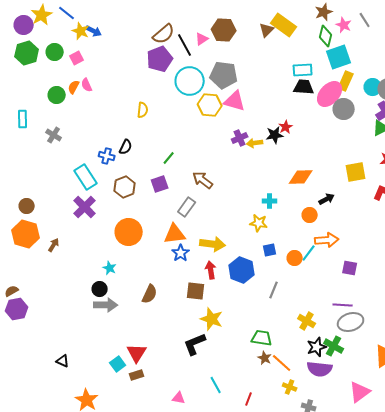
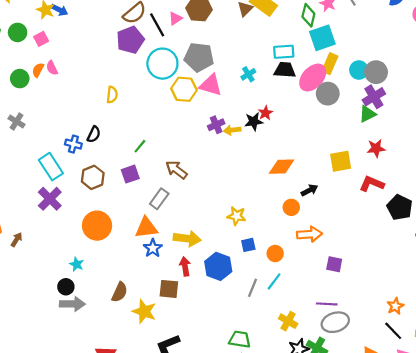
cyan cross: (270, 201) -> (248, 74), moved, turned -32
cyan line: (309, 253) -> (274, 281), moved
yellow star: (212, 319) -> (144, 311), moved

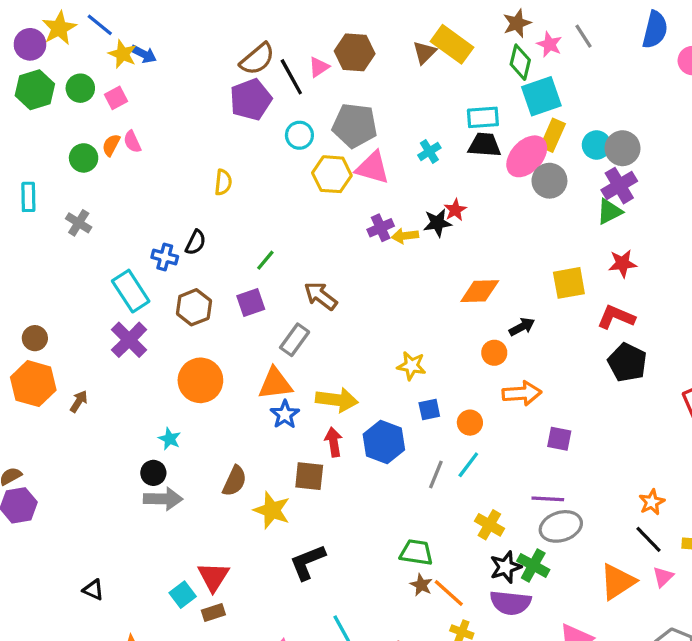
cyan circle: (162, 64) -> (299, 135), size x0.6
black pentagon: (400, 207) -> (627, 362), moved

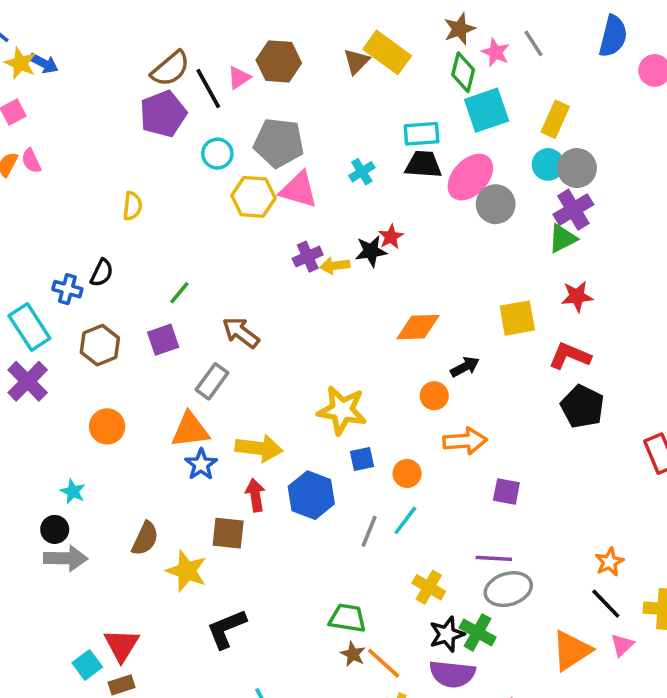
yellow rectangle: (553, 135) -> (555, 119), moved
yellow star: (411, 366) -> (342, 410), size x1.5
orange circle: (200, 380) -> (107, 426), size x0.7

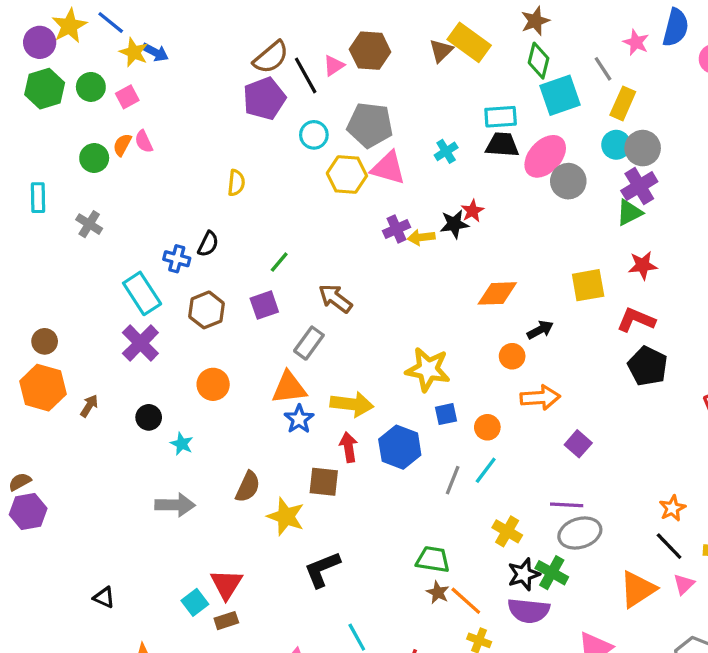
gray line: (534, 43) -> (603, 69), moved
pink star: (496, 52) -> (636, 42), moved
purple square: (506, 492) -> (578, 444), turned 30
black circle: (55, 529) -> (149, 417), moved

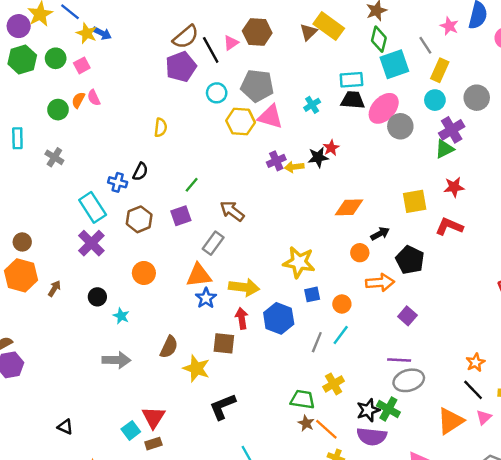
gray circle: (643, 148) -> (477, 98), moved
black pentagon: (648, 366) -> (410, 260), moved
yellow cross: (507, 531) -> (334, 384), moved, turned 30

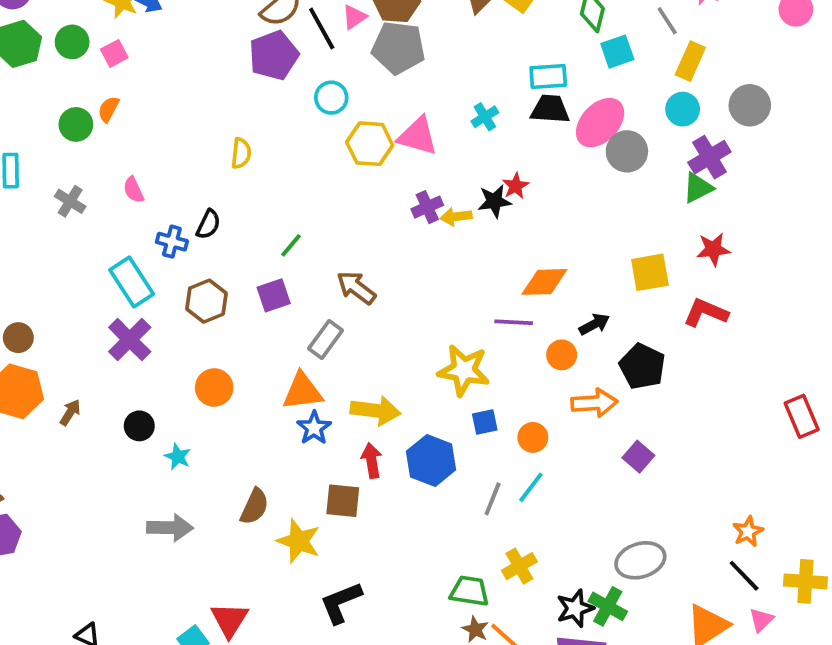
cyan square: (394, 64) -> (617, 52), size x0.7
gray pentagon: (257, 86) -> (398, 48), moved
pink semicircle: (94, 98) -> (134, 190), moved
purple line: (399, 360) -> (514, 322), moved

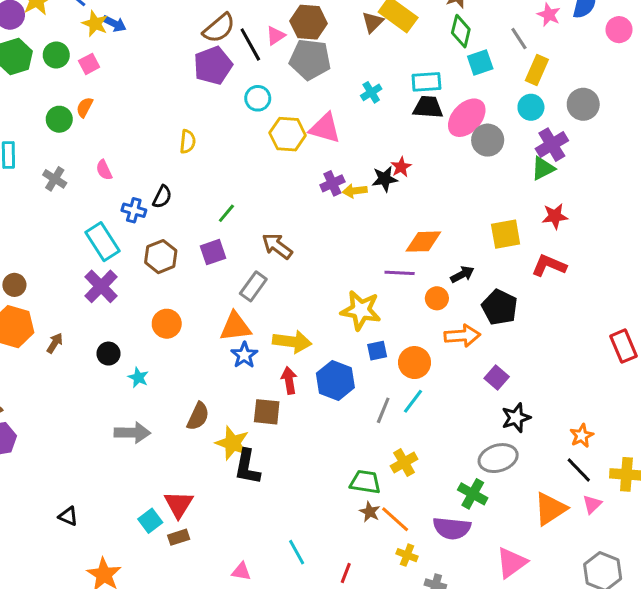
cyan cross: (485, 117) -> (371, 92), moved
orange circle: (533, 437) -> (415, 363), size x1.4
black L-shape: (341, 603) -> (247, 467), moved, turned -57
black star: (575, 608) -> (516, 418), moved

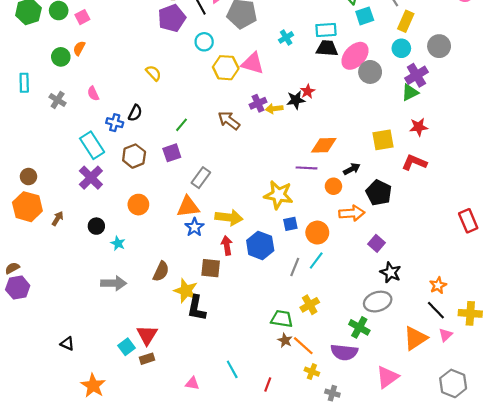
yellow semicircle: (188, 142) -> (153, 73), turned -49
brown arrow: (277, 246) -> (229, 120), moved
black star: (516, 418) -> (391, 272), turned -30

